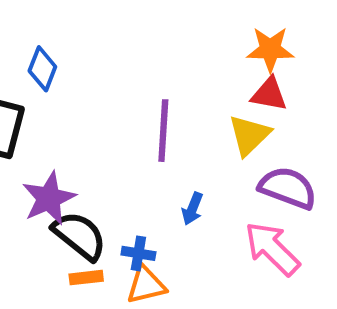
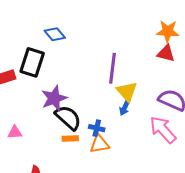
blue diamond: (42, 69) -> (55, 34), turned -65
yellow triangle: (249, 135) -> (127, 91), moved, turned -30

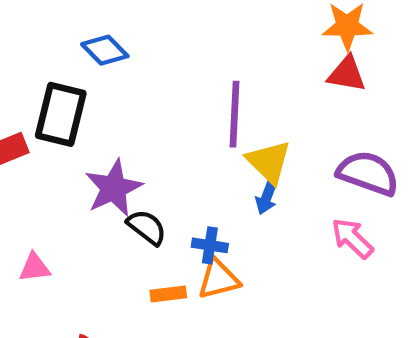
black semicircle: (68, 118) -> (147, 227), size x0.7
pink arrow: (163, 130) -> (352, 238), size x0.7
orange rectangle: (70, 139) -> (168, 294), moved

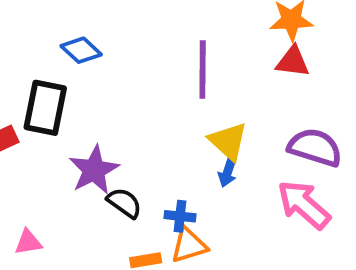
purple line: (235, 114) -> (203, 69), moved
pink arrow: (352, 238) -> (304, 205), size x1.4

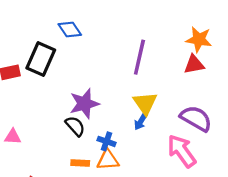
red triangle: (293, 62) -> (194, 64), turned -30
purple star: (94, 170) -> (84, 104), moved

